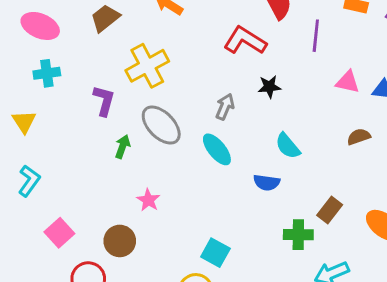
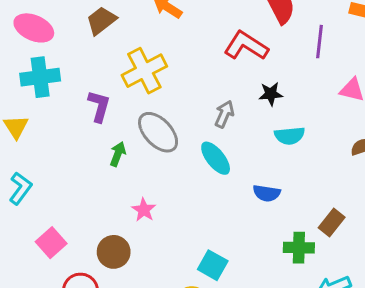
cyan cross: (47, 73) -> (40, 77), size x1.4
cyan semicircle: (288, 146) -> (290, 136), moved, turned -56

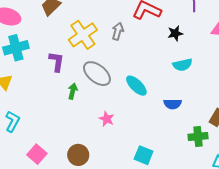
black star: (271, 94) -> (175, 33), moved
gray arrow: (224, 114) -> (118, 31), moved
pink star: (144, 210) -> (107, 119), moved

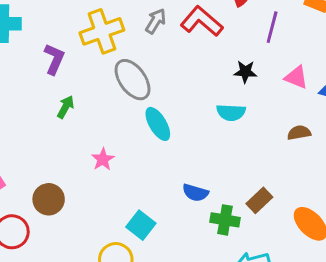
gray arrow: (118, 31) -> (156, 21), moved
black star: (175, 33) -> (245, 72), moved
gray ellipse: (97, 74) -> (133, 80), moved
blue semicircle: (172, 104) -> (195, 193), moved

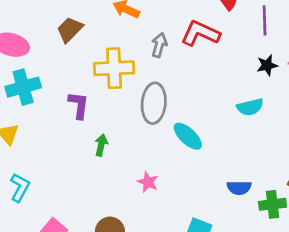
yellow cross: (102, 31) -> (114, 68), turned 33
black star: (245, 72) -> (267, 65), moved
gray ellipse: (133, 80) -> (154, 103), turned 57

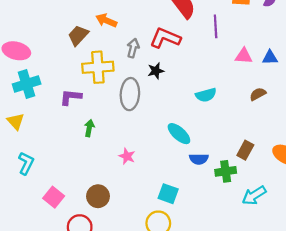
brown trapezoid: (70, 30) -> (78, 35), moved
black star: (267, 65) -> (156, 71), moved
purple L-shape: (79, 105) -> (71, 97), turned -90
cyan ellipse: (188, 136) -> (179, 134), moved

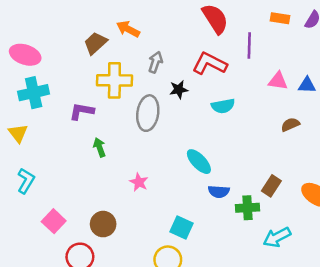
red L-shape: (165, 38) -> (210, 64), moved
cyan semicircle: (206, 95) -> (223, 106), moved
green arrow: (89, 128) -> (99, 147), turned -35

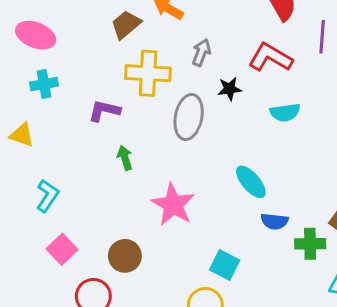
cyan cross: (34, 93) -> (44, 84), size x0.7
yellow triangle: (18, 133) -> (22, 135), turned -36
cyan L-shape: (26, 181) -> (47, 196), moved
pink star: (139, 182) -> (173, 205), size x1.8

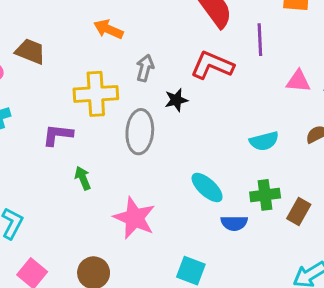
brown trapezoid: (126, 25) -> (30, 51), moved, turned 68
cyan semicircle: (285, 112) -> (264, 141), moved
green cross: (310, 244) -> (265, 195), moved

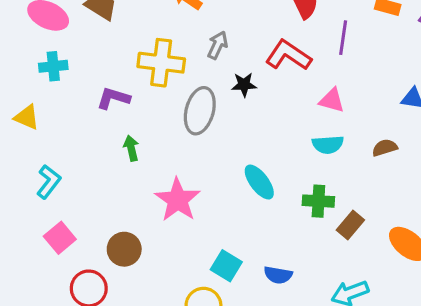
pink triangle: (298, 81) -> (332, 100), moved
blue semicircle: (234, 223) -> (278, 275), moved

